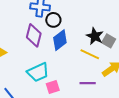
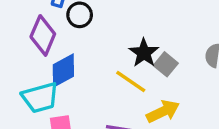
blue diamond: (60, 40) -> (63, 70), moved

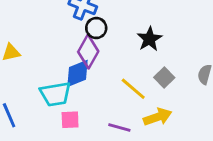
purple diamond: (43, 35) -> (88, 52), moved
black star: (144, 53) -> (149, 39), moved

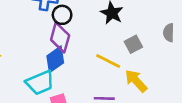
gray square: (164, 78) -> (133, 44), turned 30
yellow arrow: (158, 117) -> (136, 81), turned -100

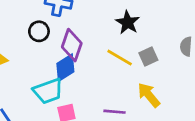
black circle: (62, 15) -> (39, 31), moved
yellow line: (108, 61) -> (120, 58), moved

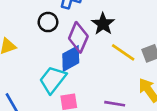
black star: (128, 23) -> (103, 24), moved
cyan trapezoid: (48, 91) -> (53, 80), turned 144

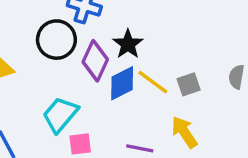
black circle: (48, 22) -> (56, 40), size x1.5
blue diamond: (71, 58) -> (122, 83), moved

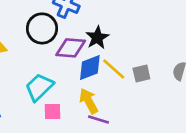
purple diamond: (95, 61) -> (71, 48), turned 64
yellow arrow: (184, 132) -> (89, 101), moved

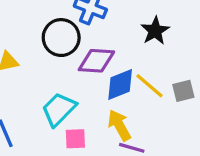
black star: (97, 38) -> (155, 31), moved

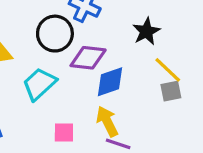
yellow line: (150, 86) -> (168, 70), moved
cyan trapezoid: (59, 109) -> (39, 84), moved

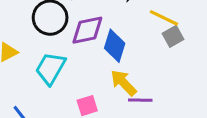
blue diamond: (110, 82) -> (115, 46), turned -36

